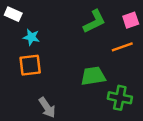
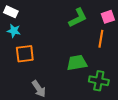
cyan star: (31, 37) -> (14, 31), moved
orange line: (122, 47) -> (101, 39), turned -60

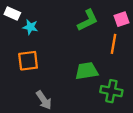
cyan star: (14, 31) -> (30, 27), moved

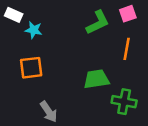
pink square: (121, 19) -> (128, 14), moved

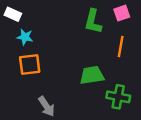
green L-shape: (98, 23) -> (93, 21), turned 130
cyan star: (34, 30) -> (25, 37), moved

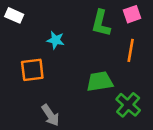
cyan star: (25, 37) -> (56, 40), moved
green cross: (118, 97) -> (128, 105), turned 30

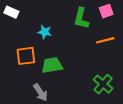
orange line: (131, 50) -> (105, 40), turned 66
green trapezoid: (100, 82) -> (52, 65), moved

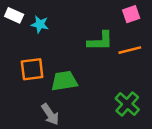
green L-shape: (81, 18) -> (100, 41), moved, turned -105
cyan star: (45, 32) -> (40, 24), moved

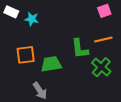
green L-shape: (100, 41) -> (80, 49), moved, turned 85
green cross: (127, 104) -> (101, 67), moved

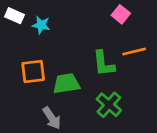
pink square: (104, 11) -> (121, 14), moved, turned -32
green cross: (101, 67) -> (109, 105), moved

